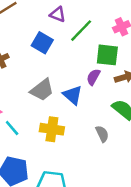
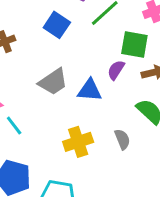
blue triangle: (73, 95) -> (90, 90), turned -40
yellow cross: (52, 129) -> (78, 142), moved, turned -30

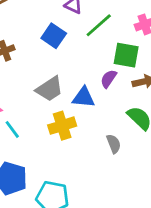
yellow cross: (78, 142) -> (62, 126), moved

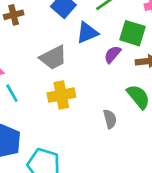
blue triangle: (84, 97) -> (87, 33), moved, turned -35

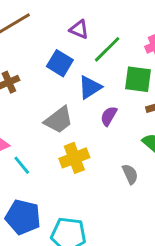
purple semicircle: (112, 54) -> (109, 116), moved

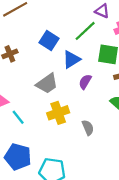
purple triangle: (79, 29) -> (102, 11), moved
gray semicircle: (130, 174) -> (88, 128), moved

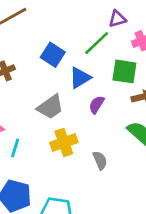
purple triangle: (102, 11) -> (117, 19), turned -40
cyan line: (18, 117) -> (15, 148), turned 56

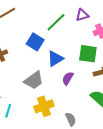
green line: (97, 43) -> (56, 22), moved

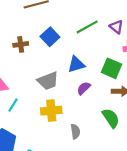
purple triangle: (82, 15) -> (116, 27), turned 40
blue square: (35, 42) -> (50, 37), moved

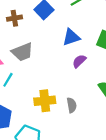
gray trapezoid: (48, 81) -> (22, 52), moved
yellow cross: (51, 111) -> (45, 101), moved

